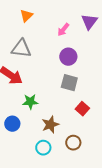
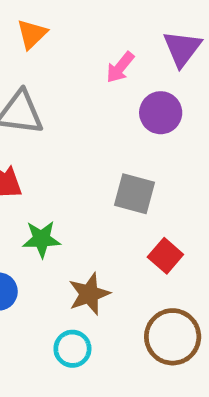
purple circle: (68, 57) -> (161, 113), moved
brown circle: (73, 143) -> (173, 337), moved, size x1.5

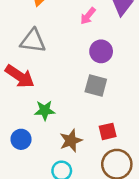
purple circle: (161, 113) -> (101, 51), moved
red square: (165, 256) -> (108, 131), moved, turned 36

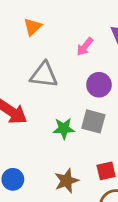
gray triangle: (33, 41) -> (44, 75), moved
green star: (45, 110) -> (64, 129), moved

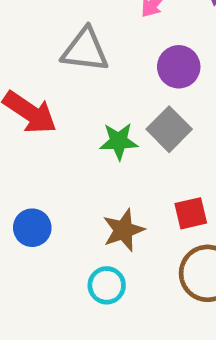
gray square: (93, 121) -> (169, 129), turned 30

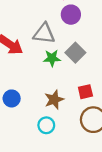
gray triangle: (85, 50) -> (44, 34), moved
purple circle: (179, 67) -> (71, 15), moved

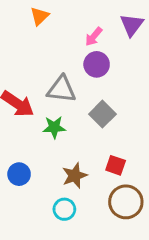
green star: (52, 58) -> (54, 127), moved
red square: (85, 92) -> (116, 165), turned 32

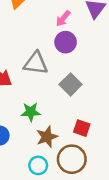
green star: (54, 127) -> (31, 112), moved
brown circle: (126, 202) -> (72, 159), moved

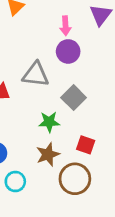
pink arrow: (63, 18) -> (65, 26), turned -42
green star: (31, 112) -> (49, 122), moved
cyan circle: (38, 165) -> (15, 182), moved

